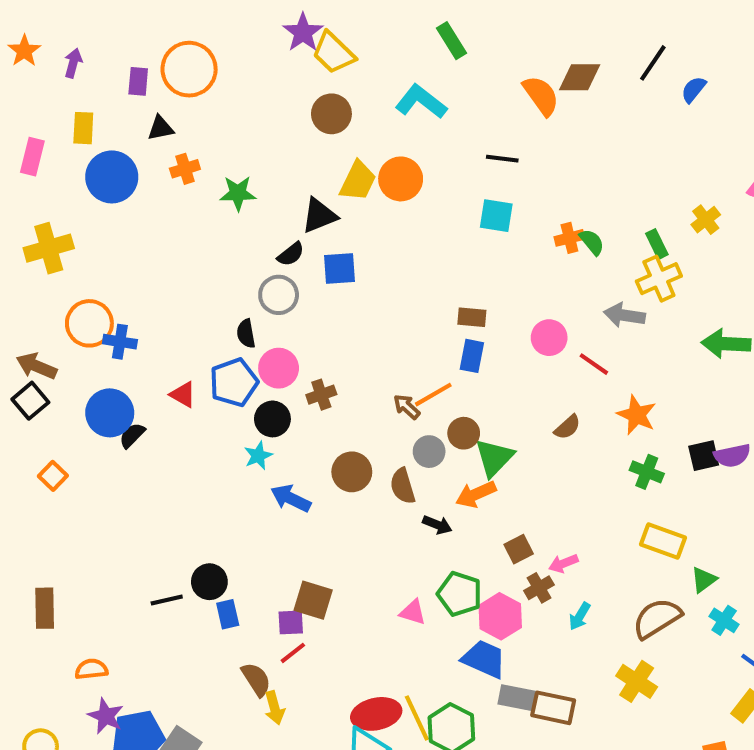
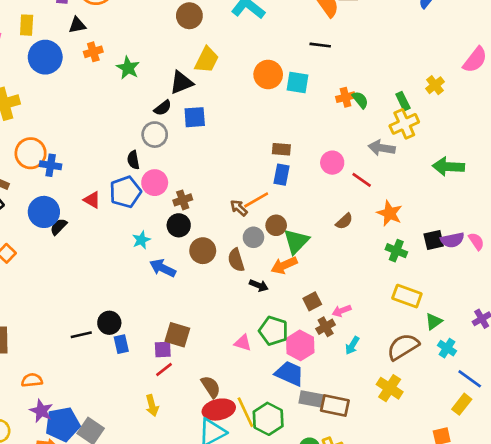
black line: (502, 159) -> (320, 45), moved
orange circle: (401, 179) -> (268, 74), moved
green star: (238, 193) -> (128, 68), turned 30
black circle: (272, 419) -> (179, 225), moved
brown semicircle: (256, 679) -> (211, 387), moved

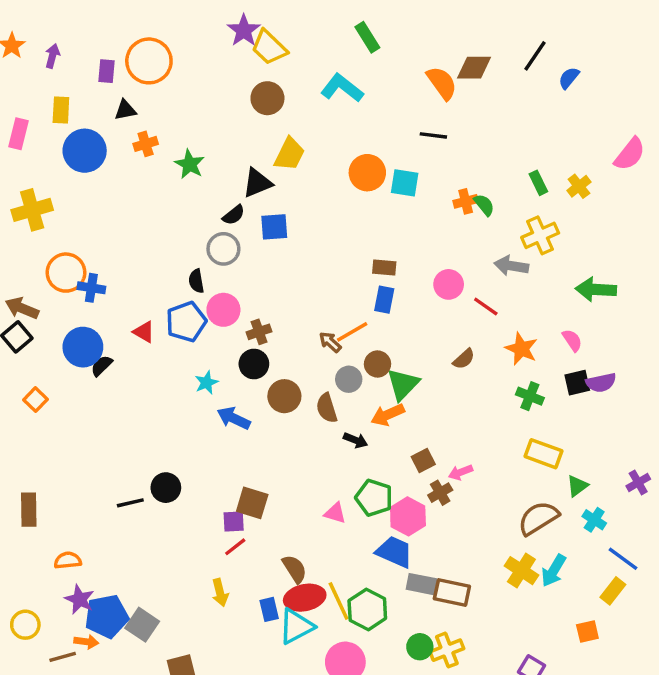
green rectangle: (403, 101) -> (538, 183), moved
pink semicircle: (476, 241) -> (572, 340), moved
blue rectangle: (121, 344) -> (269, 609), moved
cyan arrow: (352, 345) -> (554, 571), moved, size x1.4

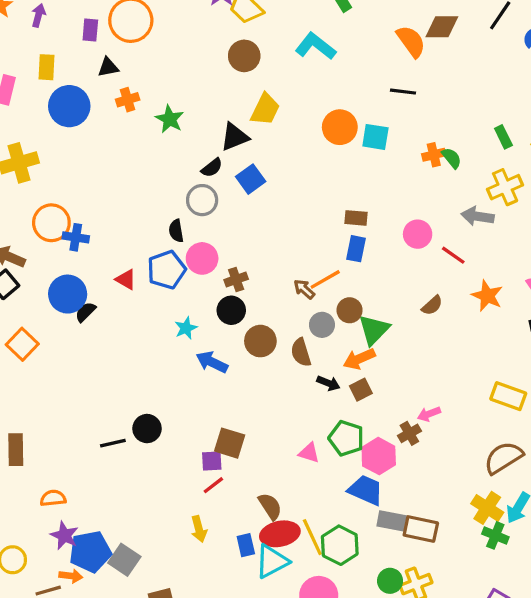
blue square: (274, 227) -> (251, 179), turned -32
green cross: (530, 396) -> (495, 535), moved
orange square: (36, 400) -> (22, 344), size x1.4
brown square: (423, 460) -> (361, 390), moved

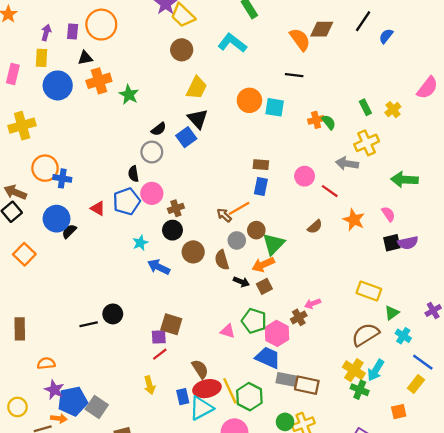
purple arrow: (38, 15) -> (46, 33), moved
orange cross: (128, 100) -> (99, 81), size x1.5
black triangle: (234, 137) -> (198, 119), moved, turned -50

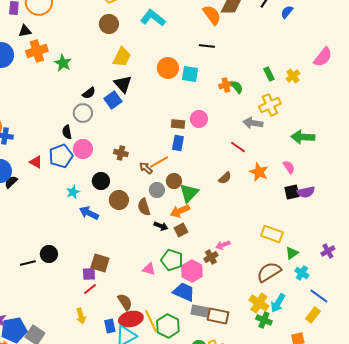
pink circle: (305, 176) -> (199, 119), moved
brown cross: (176, 208) -> (121, 153), moved, turned 32

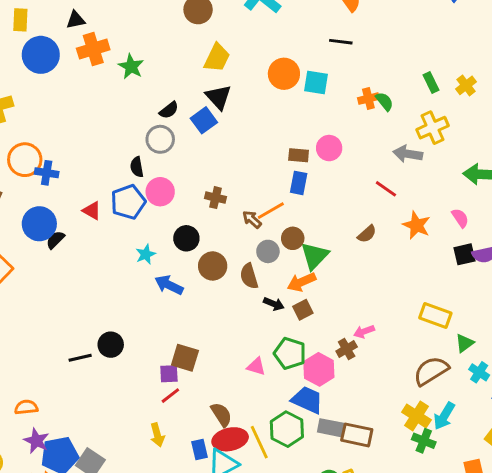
green hexagon: (168, 326) -> (287, 429), moved

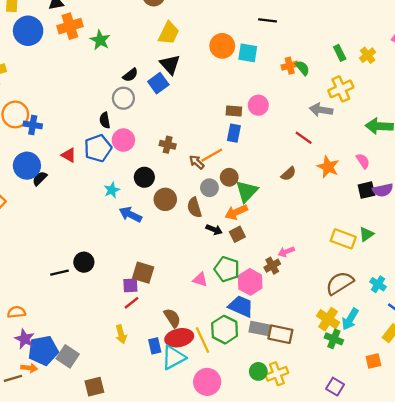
green triangle: (465, 343) -> (366, 234), moved

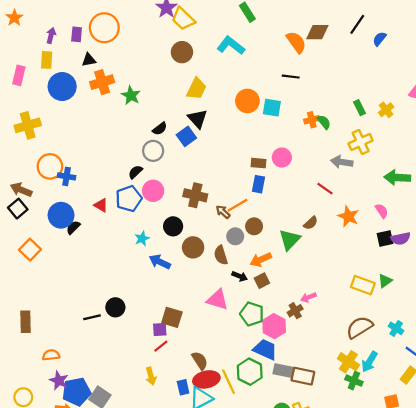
black semicircle: (105, 120) -> (135, 172), turned 56
brown cross: (168, 145) -> (195, 195), size x1.5
green triangle: (247, 191) -> (290, 240), moved
pink triangle: (200, 280) -> (217, 300), moved, size x1.5

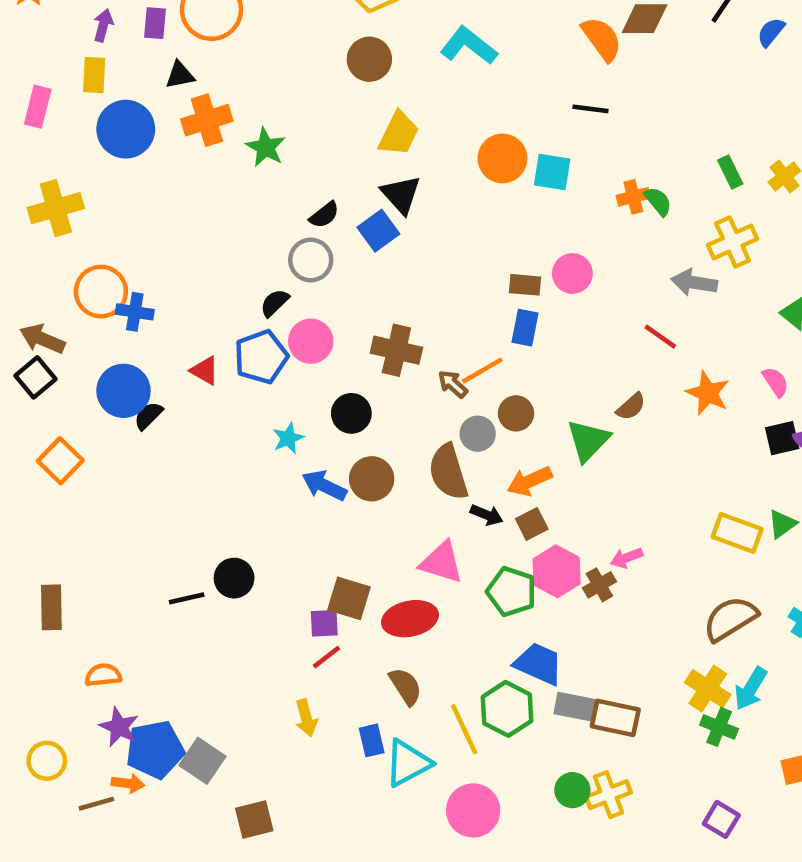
brown circle: (193, 247) -> (372, 479), moved
brown semicircle: (221, 255) -> (448, 472), size x1.4
pink hexagon: (274, 326) -> (557, 571), moved
red ellipse: (206, 379) -> (410, 619), moved

